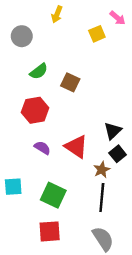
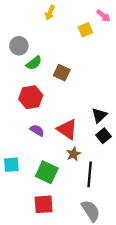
gray circle: (22, 36) -> (19, 46), moved
brown star: (102, 170) -> (74, 154), moved

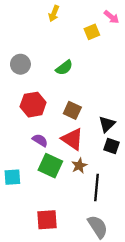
gray circle: (19, 46) -> (20, 64), moved
green semicircle: (34, 63) -> (64, 68), moved
brown square: (62, 73) -> (72, 110), moved
black square: (104, 136) -> (111, 146), turned -32
green square: (47, 172) -> (50, 166), moved

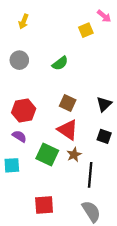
yellow arrow: (54, 14) -> (24, 21), moved
red hexagon: (33, 105) -> (24, 111), moved
black triangle: (107, 124) -> (104, 104), moved
purple semicircle: (40, 140) -> (19, 136), moved

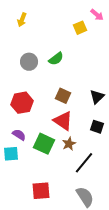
gray circle: (19, 60) -> (29, 62), moved
purple semicircle: (19, 136) -> (19, 135), moved
black line: (90, 175) -> (84, 163), turned 35

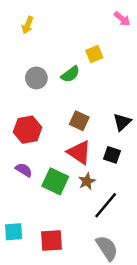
yellow square: (80, 28) -> (94, 54), moved
black square: (97, 127) -> (112, 155), moved
cyan square: (11, 154) -> (14, 232), moved

